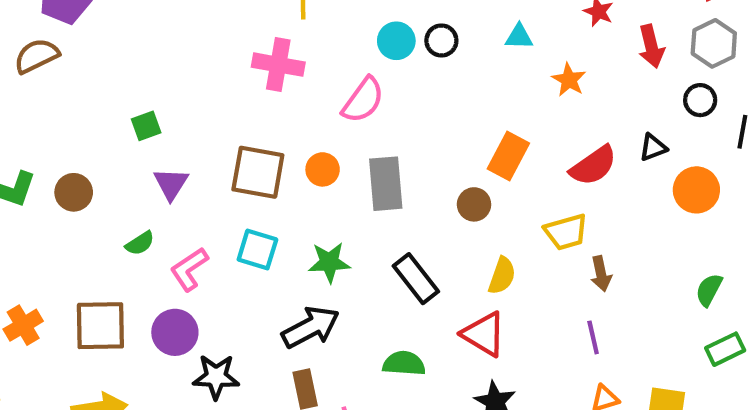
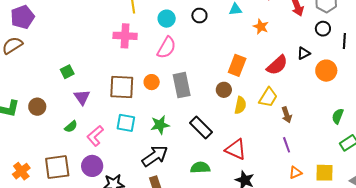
cyan circle: (396, 41) -> (167, 19), moved
yellow trapezoid: (566, 232) -> (268, 97), turned -35
yellow semicircle: (502, 276) -> (240, 105), moved

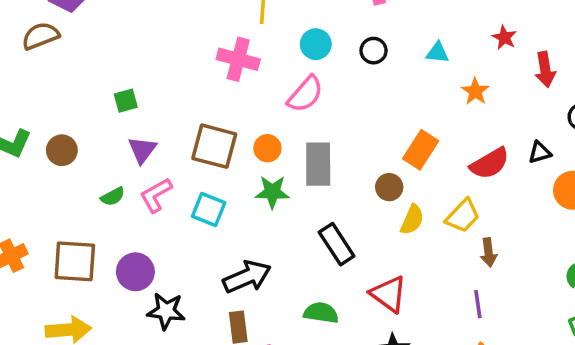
green star: (160, 125) -> (272, 192), moved
pink L-shape: (95, 136) -> (156, 195), moved

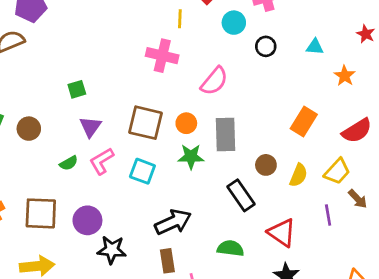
cyan circle: (316, 44) -> (234, 23), moved
brown circle: (389, 187) -> (266, 165), moved
brown arrow: (489, 252) -> (358, 199), turned -35
purple line: (478, 304) -> (328, 215), moved

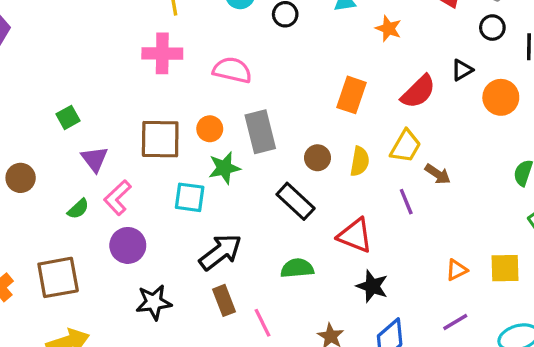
pink semicircle: (214, 81) -> (232, 70), turned -104
cyan square: (142, 171) -> (190, 197), moved
purple circle: (87, 220) -> (128, 245), moved

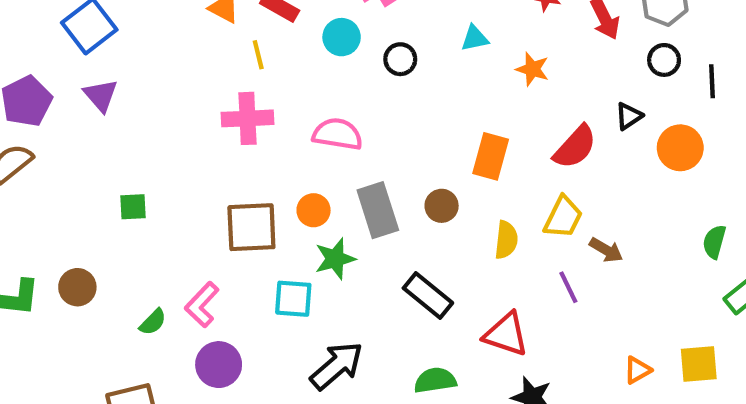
green square: (68, 117) -> (133, 207), turned 30
brown circle: (317, 158) -> (442, 206), moved
purple triangle: (95, 159) -> (101, 95), moved

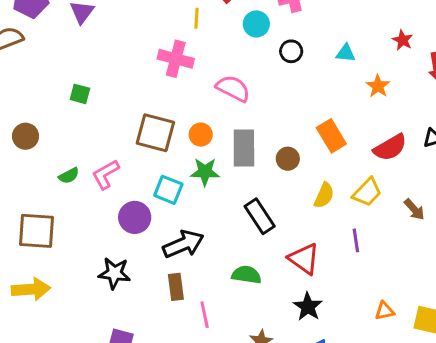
orange rectangle: (491, 156) -> (331, 136), turned -64
brown arrow: (606, 250) -> (414, 209), moved
purple circle: (219, 365) -> (135, 217), moved

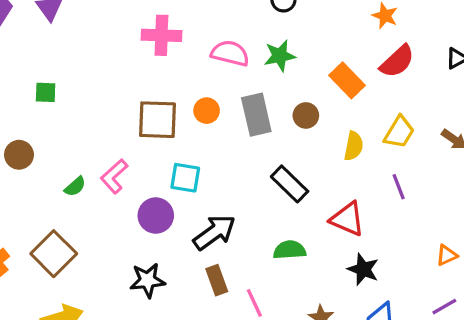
green square: (80, 94) -> (46, 92), moved
red semicircle: (390, 147) -> (397, 61), moved
green star: (205, 172) -> (280, 56), moved
brown square: (37, 231) -> (54, 254), turned -36

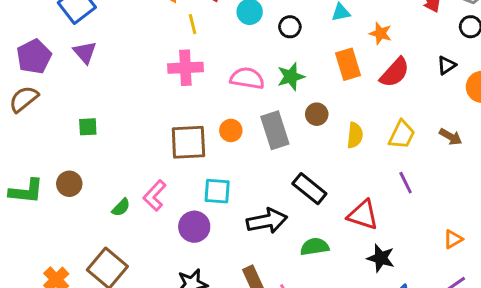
orange rectangle: (347, 80) -> (348, 64), moved, turned 32
brown circle: (306, 115) -> (317, 114), moved
yellow semicircle: (354, 146) -> (355, 135), moved
black arrow: (214, 232) -> (267, 221), moved, turned 30

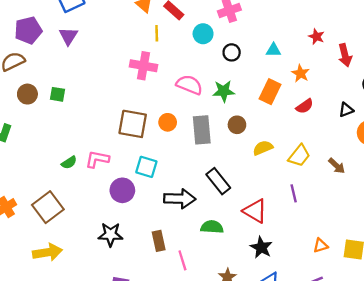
orange rectangle: (348, 64) -> (270, 92), turned 30
red semicircle: (395, 72) -> (305, 106), size x0.7
yellow semicircle: (355, 135) -> (263, 148), turned -132
brown circle: (69, 184) -> (27, 94), moved
pink L-shape: (155, 195) -> (97, 159), turned 45

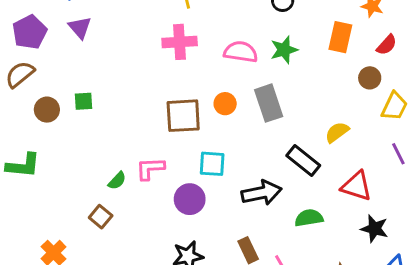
brown circle: (237, 125) -> (370, 78), moved
yellow semicircle: (263, 148) -> (337, 132), moved
brown square: (48, 207) -> (101, 217), moved, size x0.6

